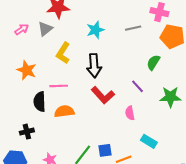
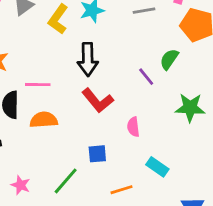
yellow L-shape: (63, 53) -> (58, 19), moved
purple line: (137, 86) -> (146, 77), moved
blue square: (105, 150) -> (97, 154), moved

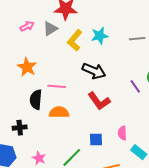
black arrow: (88, 59) -> (94, 71), turned -70
pink semicircle: (133, 127) -> (122, 133), moved

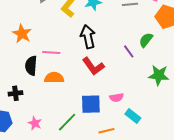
black arrow: (94, 71) -> (88, 37), turned -125
pink semicircle: (122, 133) -> (117, 98), turned -96
blue square: (96, 140) -> (91, 104), size x1.5

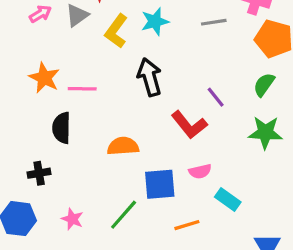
green semicircle: (146, 40) -> (264, 85), moved
pink line: (51, 52) -> (82, 89), moved
red L-shape: (93, 66) -> (189, 125), moved
orange semicircle: (54, 78) -> (123, 146), moved

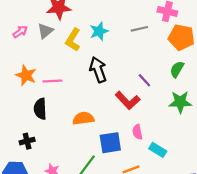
pink semicircle: (200, 171) -> (137, 132), turned 96

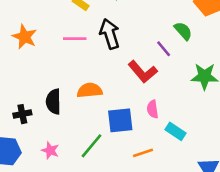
green semicircle: (177, 69) -> (183, 31), moved, turned 105
pink line: (52, 81) -> (75, 39), moved
black semicircle: (40, 109) -> (53, 102), moved

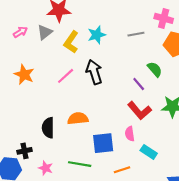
pink line: (75, 39) -> (66, 76), turned -42
red L-shape: (143, 72) -> (139, 111), moved
black cross: (22, 114) -> (25, 151), moved
green line: (92, 146) -> (80, 164), turned 60

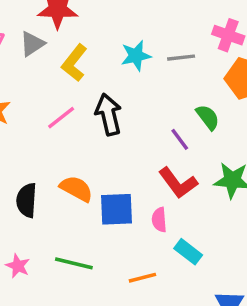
cyan star: (97, 35) -> (136, 56), moved
orange semicircle: (78, 118) -> (76, 189), turned 30
blue square: (103, 143) -> (117, 209), moved

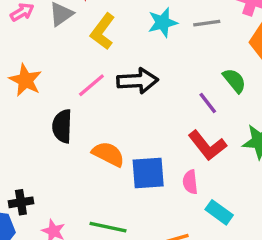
black arrow: (108, 114) -> (138, 81), turned 102
black semicircle: (27, 200) -> (62, 126), moved

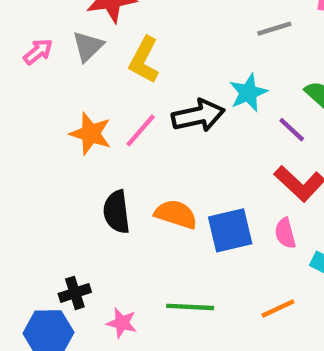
cyan star: (163, 23) -> (248, 93), moved
orange star: (25, 80) -> (91, 134), moved
black semicircle: (62, 126) -> (117, 212), moved

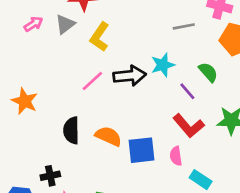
orange star: (91, 134) -> (25, 101), moved
black cross: (75, 293) -> (50, 176), moved

